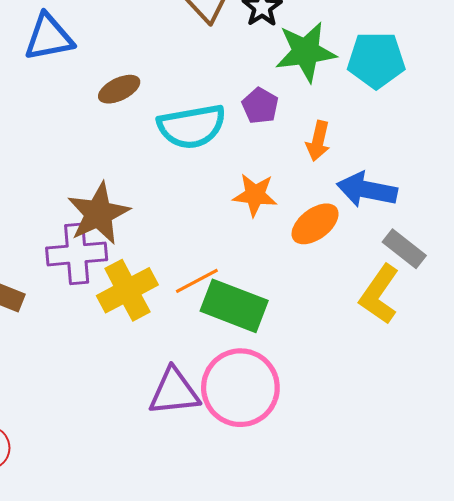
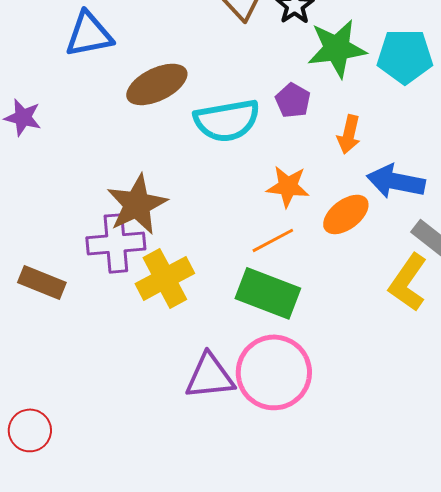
brown ellipse: (119, 89) -> (157, 84), size x1.5
orange line: (197, 281) -> (273, 240), moved

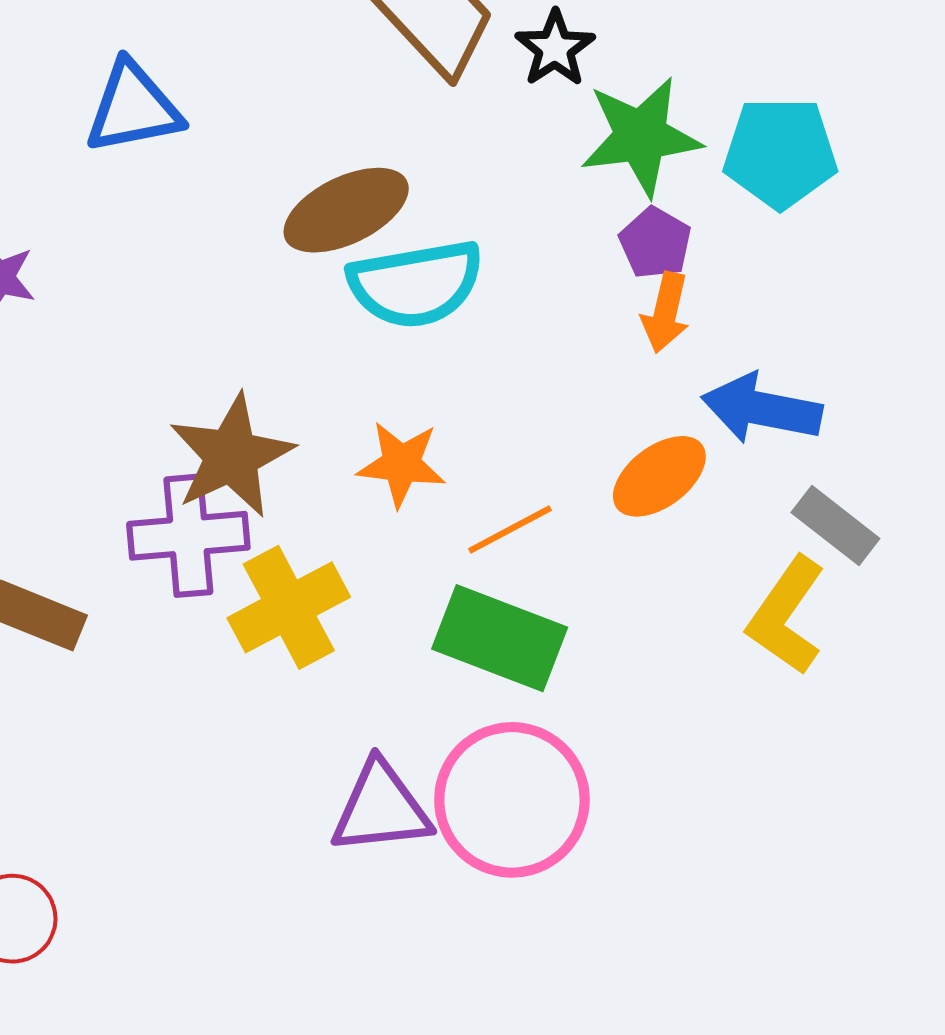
brown ellipse: (157, 84) -> (346, 210), moved
purple pentagon: (293, 100) -> (655, 243), moved
orange star: (288, 186) -> (401, 464), moved

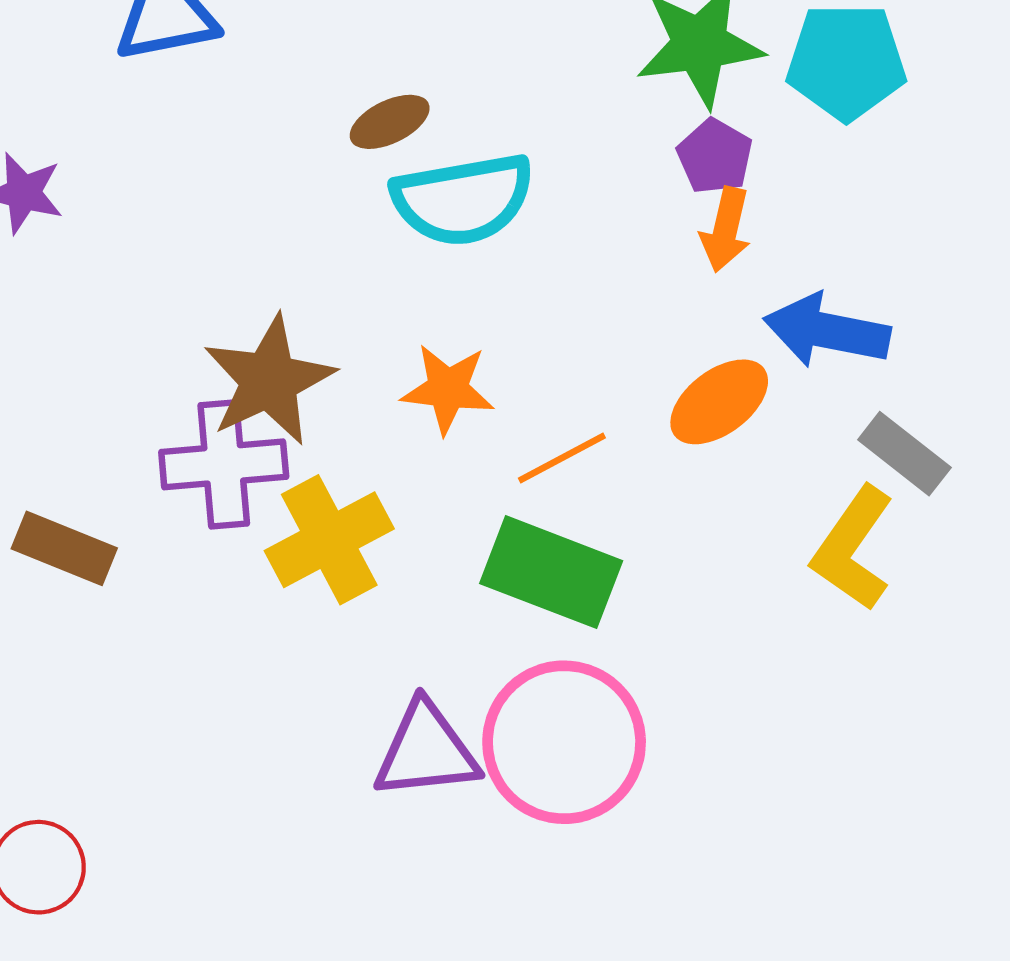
brown ellipse: (346, 210) -> (390, 122), size x0.6

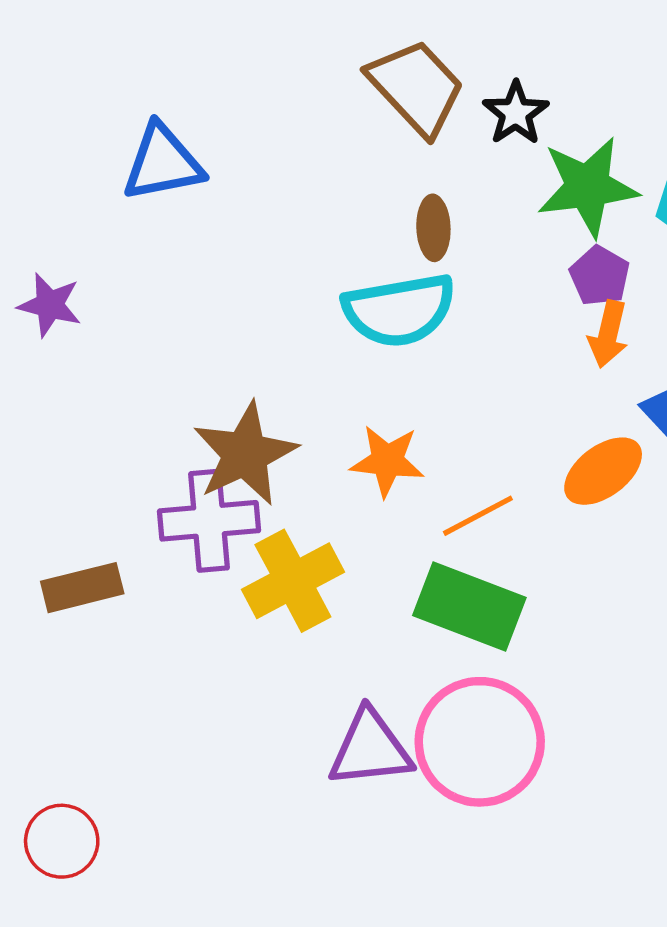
brown ellipse: (390, 122) -> (433, 228), moved, turned -66
brown rectangle: (64, 548) -> (82, 588), turned -36

